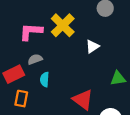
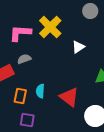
cyan semicircle: (45, 79) -> (40, 91), moved
orange rectangle: (21, 99) -> (20, 96), moved

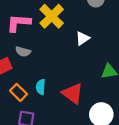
gray semicircle: (24, 59) -> (23, 52), turned -144
orange rectangle: (20, 96) -> (19, 92), turned -56

